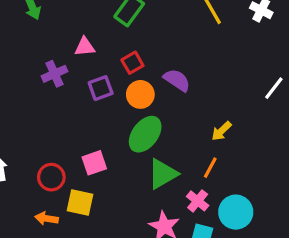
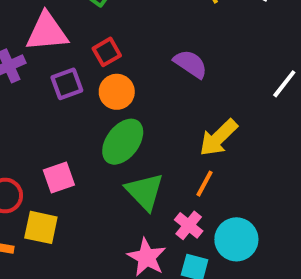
pink triangle: (85, 47) -> (47, 32), size x1.6
purple semicircle: (177, 80) -> (191, 64), moved
yellow arrow: (221, 131) -> (218, 138), size x1.5
green triangle: (163, 174) -> (145, 192), turned -44

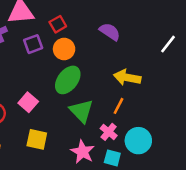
yellow arrow: (218, 138) -> (127, 77), turned 55
pink square: (59, 178) -> (28, 102), turned -30
yellow square: (41, 227) -> (37, 139), moved

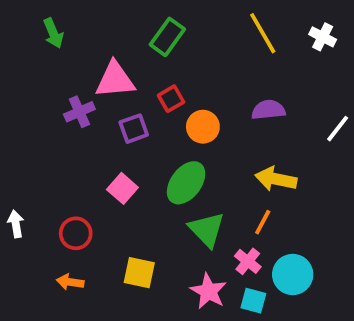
purple semicircle: (110, 32) -> (268, 110), moved, turned -40
orange circle: (64, 49) -> (203, 127), moved
pink square: (28, 102) -> (122, 188), moved

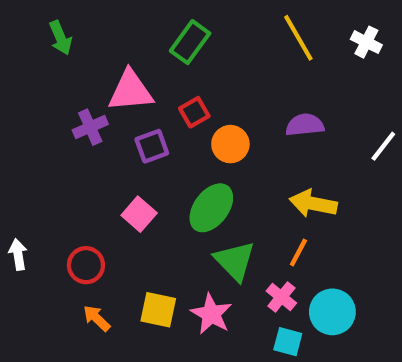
orange arrow: (70, 282) -> (97, 318), moved, turned 35
pink star: (208, 291) -> (211, 314), moved

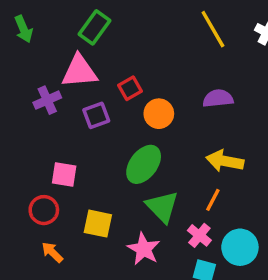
green rectangle: (190, 42) -> (95, 27), moved
pink square: (139, 214) -> (64, 175), moved, turned -32
yellow square: (158, 310) -> (98, 224), moved

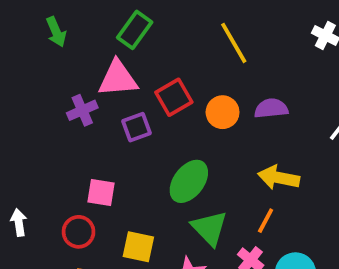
yellow line: (213, 29) -> (234, 43), moved
red square: (130, 88) -> (174, 97), size x1.4
orange circle: (159, 114) -> (223, 112), moved

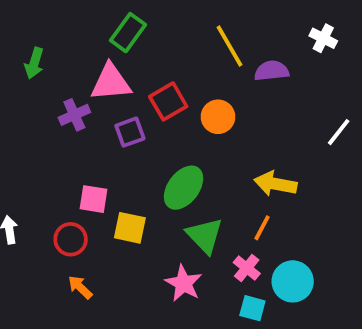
green arrow: (56, 32) -> (34, 63), moved, turned 40
purple semicircle: (271, 108) -> (272, 71), moved
yellow square: (138, 247) -> (130, 228), moved

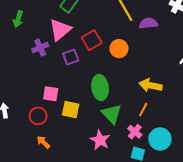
pink triangle: (111, 82) -> (60, 30), turned -35
green ellipse: (184, 188) -> (100, 87), turned -45

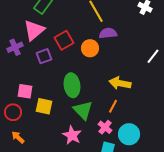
purple semicircle: (148, 23) -> (108, 33), moved

